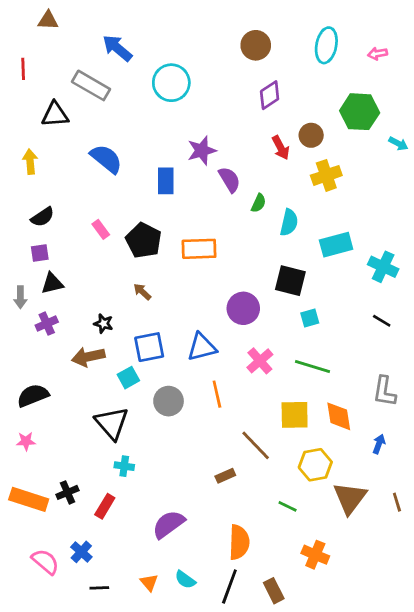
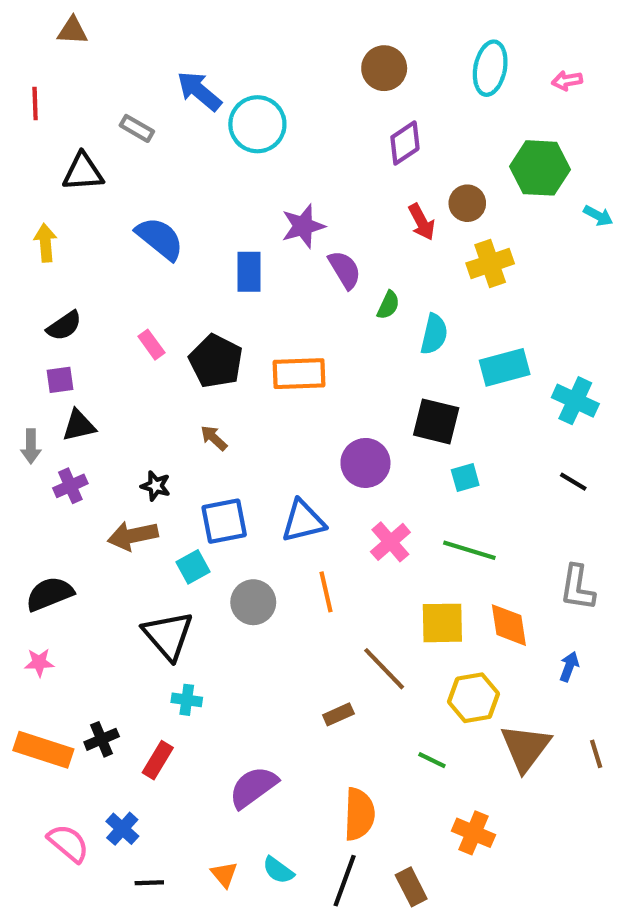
blue arrow: (117, 48) -> (199, 91), moved
gray rectangle: (91, 85) -> (137, 128), size x0.6

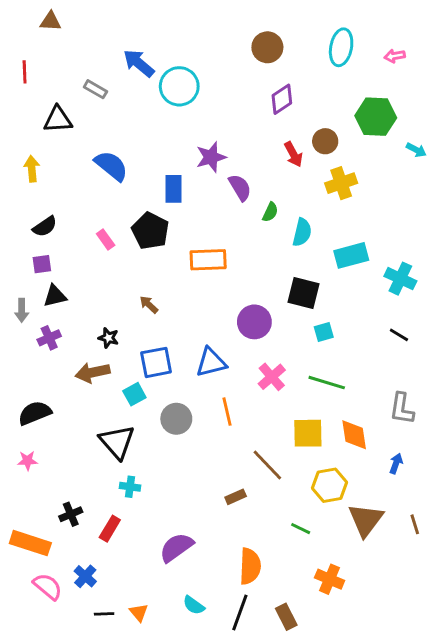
black pentagon: (216, 361) -> (150, 231), moved
orange rectangle: (43, 750) -> (30, 543), moved
orange triangle: (224, 874) -> (139, 612), moved

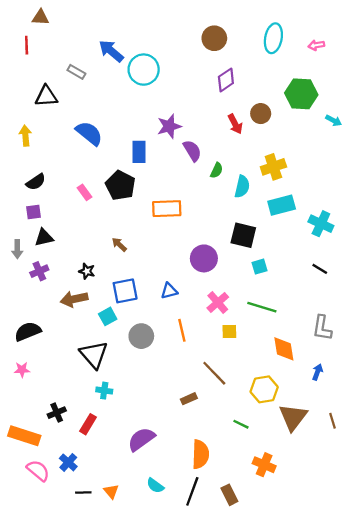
red line: (25, 72) -> (27, 45), moved
yellow cross: (341, 183) -> (273, 167), moved
blue triangle: (211, 362) -> (169, 291), size x0.7
yellow square: (308, 433) -> (229, 331), moved, size x0.6

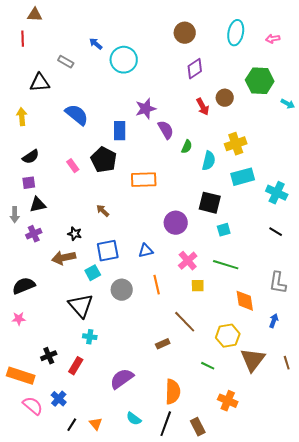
blue arrow: (111, 51) -> (96, 44), size x0.6
black line: (83, 493) -> (72, 425), turned -56

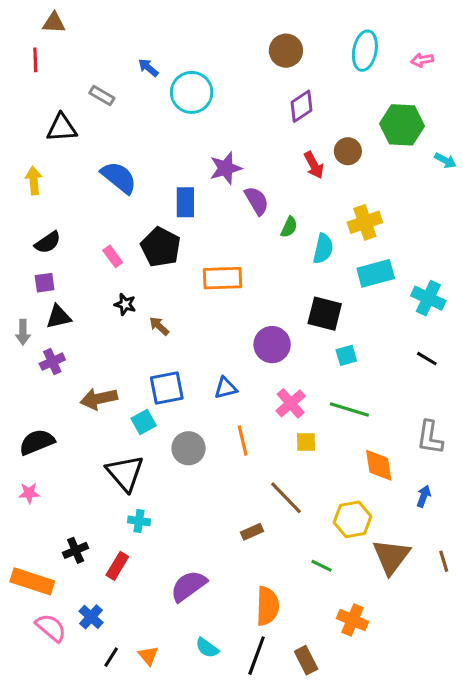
black star: (75, 234) -> (125, 304), moved

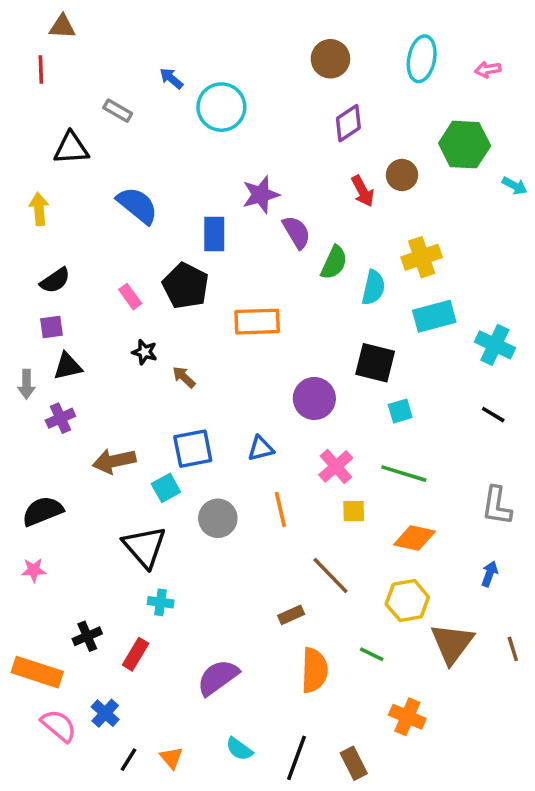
green semicircle: (289, 227) -> (334, 263), size x1.4
orange diamond: (379, 465) -> (414, 538), moved, turned -69
orange semicircle: (267, 606) -> (314, 670), moved

